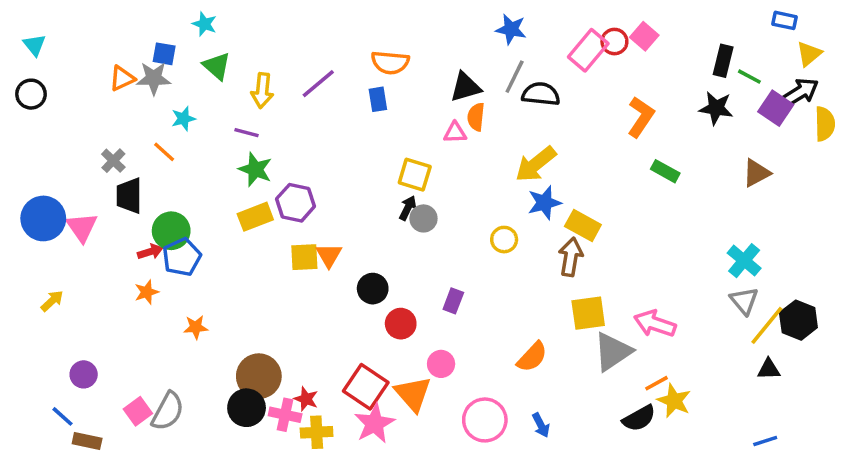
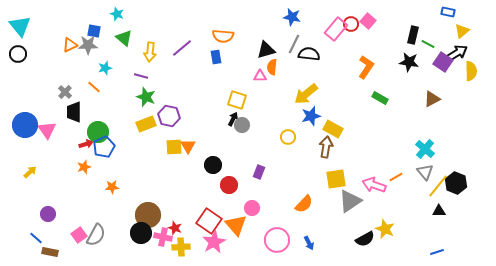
cyan triangle: (34, 45) -> (20, 26), size x1.6
orange line: (657, 383) -> (396, 177), moved

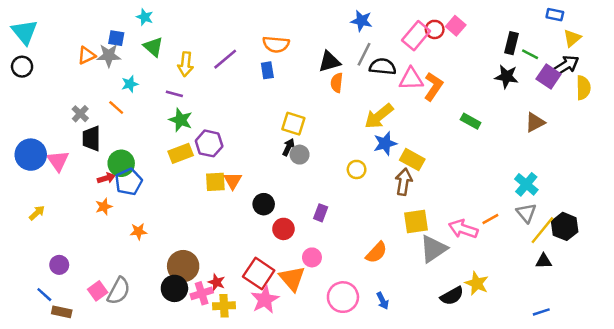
orange L-shape: (366, 67) -> (433, 86), moved
pink triangle: (260, 76) -> (411, 79), moved, size x1.5
pink cross: (163, 237) -> (202, 293), turned -30

